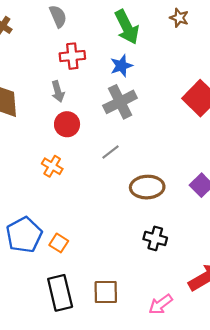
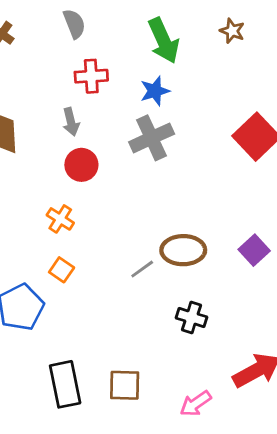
gray line: (111, 152) -> (142, 269), moved
orange square: (59, 243) -> (62, 270), moved

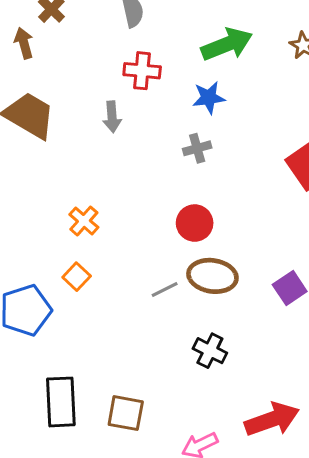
green arrow: (164, 41) -> (227, 44), turned -96
gray cross: (152, 138) -> (197, 148), size x0.6
red circle: (81, 165) -> (195, 223), moved

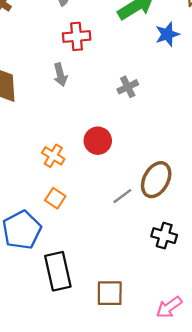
blue star: (209, 98) -> (167, 34), moved
red circle: (195, 223) -> (98, 141), moved
brown ellipse: (212, 276) -> (156, 180), turned -60
black rectangle: (61, 402) -> (58, 271), moved

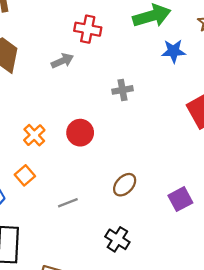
gray arrow: (60, 75) -> (62, 61), turned -115
brown ellipse: (156, 180) -> (125, 185), size x0.7
gray line: (122, 196) -> (68, 203), moved

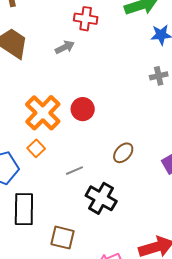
gray cross: (123, 90) -> (159, 76), moved
orange cross: (34, 135) -> (43, 113), size x1.8
black cross: (117, 239) -> (101, 198), moved, size x1.4

